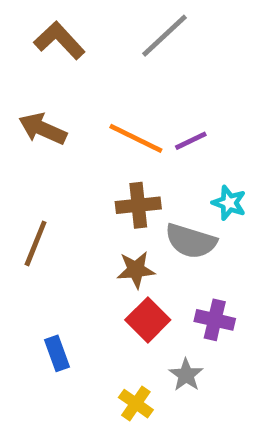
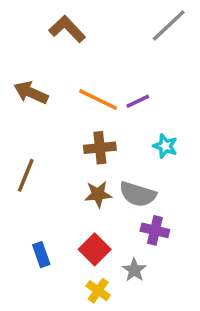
gray line: (165, 36) -> (169, 25), moved
brown L-shape: (59, 40) -> (67, 29), moved
gray semicircle: (191, 241) -> (138, 194), moved
red square: (148, 320) -> (95, 249), moved

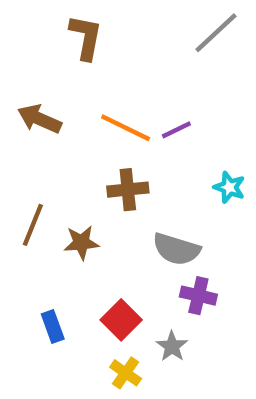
brown L-shape: (67, 29) -> (86, 37), turned 54
cyan star: (165, 146) -> (229, 187), moved
brown star: (98, 194) -> (81, 243), moved

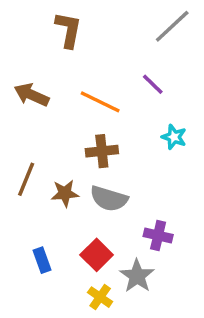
purple line: (176, 130) -> (153, 84), moved, turned 70
cyan star: (229, 187) -> (174, 137), moved
gray semicircle: (176, 249) -> (109, 199), moved
gray star: (172, 346) -> (137, 276), size x1.4

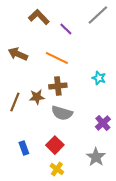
brown L-shape: (68, 30) -> (39, 17), turned -55
purple line: (153, 84) -> (66, 29), moved
brown star: (65, 193) -> (37, 97), moved
purple cross: (158, 235) -> (103, 123), moved, turned 35
gray star: (137, 276) -> (96, 157), moved

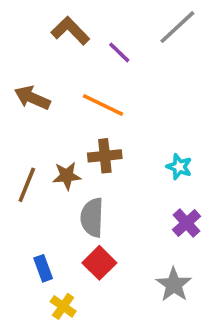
cyan star: (99, 78) -> (179, 167), moved
gray semicircle: (62, 113) -> (92, 218), moved, turned 75
yellow cross: (57, 169) -> (63, 306), moved

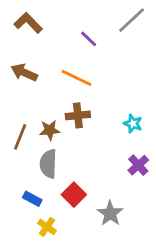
brown L-shape: (70, 31) -> (28, 23), moved
gray semicircle: (92, 218) -> (48, 164), moved
blue rectangle: (43, 268) -> (32, 199), turned -42
gray star: (174, 285) -> (110, 213), moved

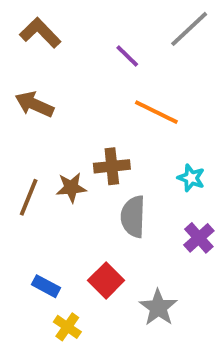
orange line: (77, 78) -> (156, 112), moved
gray semicircle: (48, 164) -> (133, 217), moved

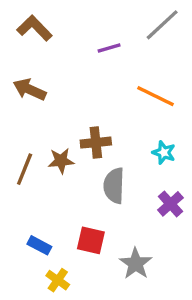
purple line: (127, 56) -> (109, 48), turned -60
orange line: (156, 112) -> (156, 96), moved
red square: (106, 280) -> (91, 240), turned -32

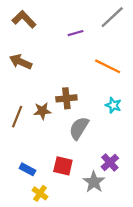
gray semicircle: (114, 186) -> (79, 128), turned 30
purple cross: (170, 204) -> (110, 162), moved

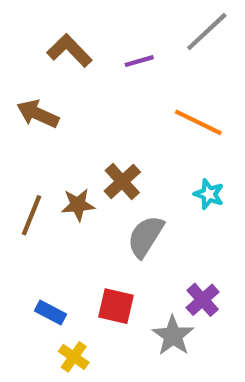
brown L-shape: (24, 19) -> (69, 51), moved
brown cross: (66, 98) -> (122, 181), turned -36

